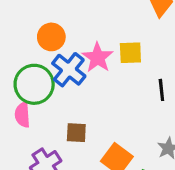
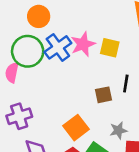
orange circle: (51, 37) -> (39, 16), moved
brown square: (76, 133) -> (104, 95), moved, turned -30

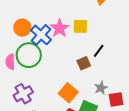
orange circle: (39, 16) -> (22, 28), moved
green circle: (28, 51) -> (29, 55), moved
black line: (126, 83) -> (99, 51), turned 40

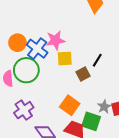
yellow square: (80, 26) -> (65, 58), moved
pink star: (59, 28) -> (55, 40), turned 30
gray star: (101, 88) -> (104, 107), moved

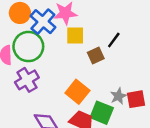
purple cross: (24, 110) -> (27, 80), moved

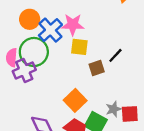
purple cross: (27, 80) -> (24, 71), moved

